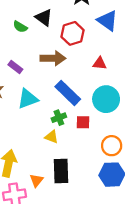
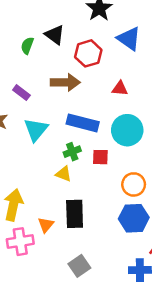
green semicircle: (20, 27) -> (27, 46), turned 80
blue rectangle: (68, 93) -> (83, 123), turned -30
cyan triangle: (28, 99) -> (36, 130), turned -30

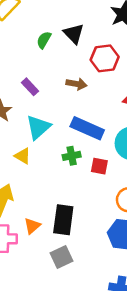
brown arrow: (65, 82) -> (76, 84), size x0.7
yellow triangle: (64, 174) -> (23, 156), moved
gray square: (79, 266) -> (62, 257), moved

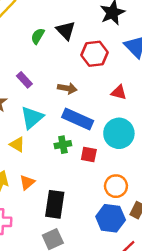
brown arrow: (76, 84) -> (67, 88), moved
orange triangle: (32, 226) -> (27, 182), moved

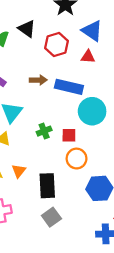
red triangle: (119, 92) -> (88, 57), moved
blue rectangle: (78, 119) -> (69, 87), moved
orange circle: (116, 186) -> (77, 159), moved

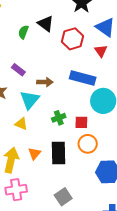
red triangle: (88, 57) -> (101, 51), turned 48
brown arrow: (38, 80) -> (45, 82), moved
black rectangle: (47, 186) -> (58, 153), moved

